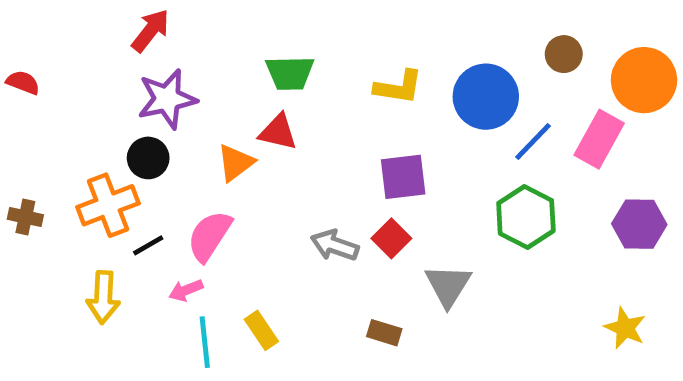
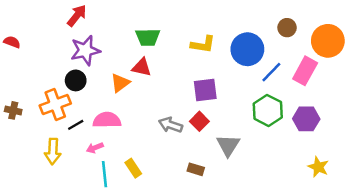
purple hexagon: (639, 224) -> (306, 119), moved
pink semicircle: (210, 236) -> (107, 120), turned 56

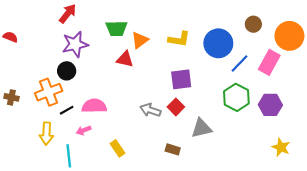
green trapezoid: (148, 37) -> (116, 28), moved
orange triangle: (120, 83) -> (140, 40), moved
gray triangle: (228, 145) -> (201, 128), turned 45
cyan line: (104, 174) -> (69, 156), moved

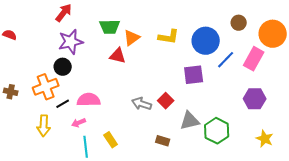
purple square: (181, 79) -> (194, 75), moved
green hexagon: (236, 97) -> (217, 131), moved
cyan line: (69, 156) -> (86, 147), moved

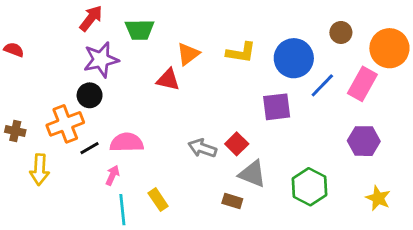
green trapezoid: (110, 27) -> (140, 30), moved
gray triangle: (190, 121) -> (252, 174), moved, turned 35
pink arrow: (79, 123) -> (112, 175), turned 136
yellow arrow: (44, 126) -> (40, 170), moved

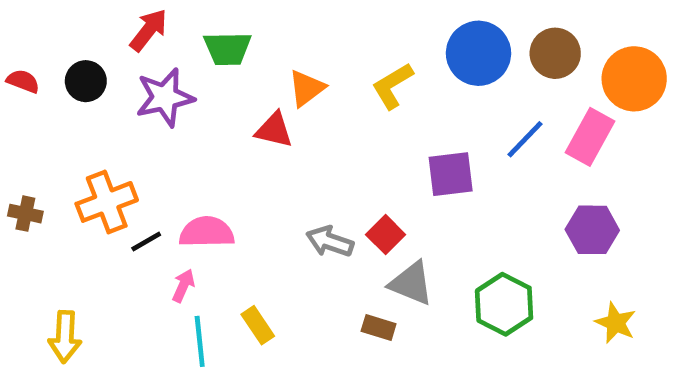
brown circle: (341, 32) -> (555, 53), size x1.4
yellow L-shape: (241, 52) -> (393, 86), turned 140
blue circle: (294, 58) -> (479, 53), moved
black circle: (90, 95) -> (86, 81), moved
yellow arrow: (40, 170) -> (65, 337), moved

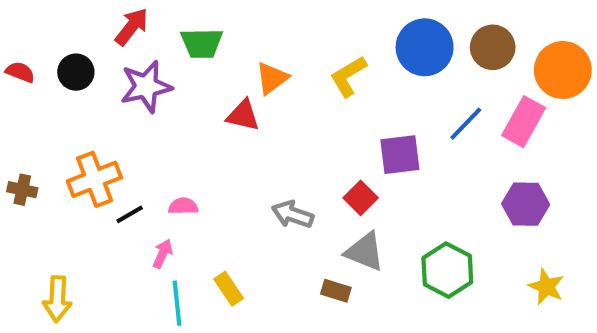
pink semicircle: (207, 232) -> (183, 206), size x0.6
red square: (386, 235) -> (361, 198), moved

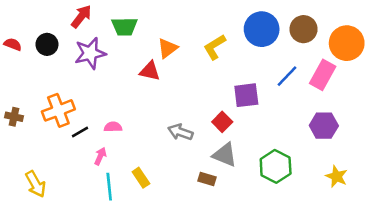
yellow arrow: (57, 299) -> (36, 184), turned -32

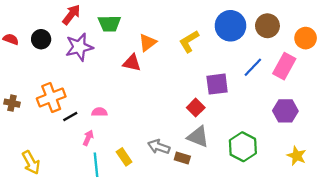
orange circle: (347, 43) -> (306, 38), size x0.7
gray arrow: (180, 132) -> (159, 147), moved

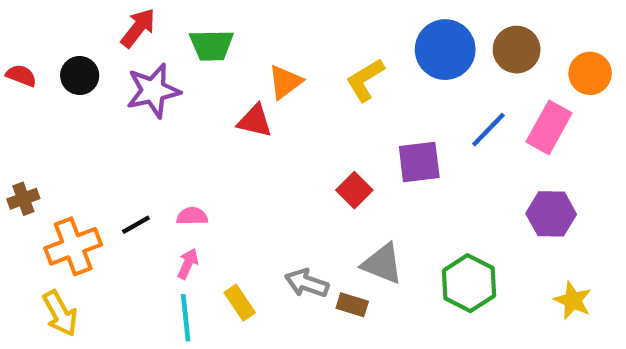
orange cross: (51, 97) -> (73, 246), moved
brown cross: (12, 103) -> (23, 199), turned -32
red square: (196, 108) -> (354, 190), moved
pink arrow: (88, 138) -> (188, 264), moved

